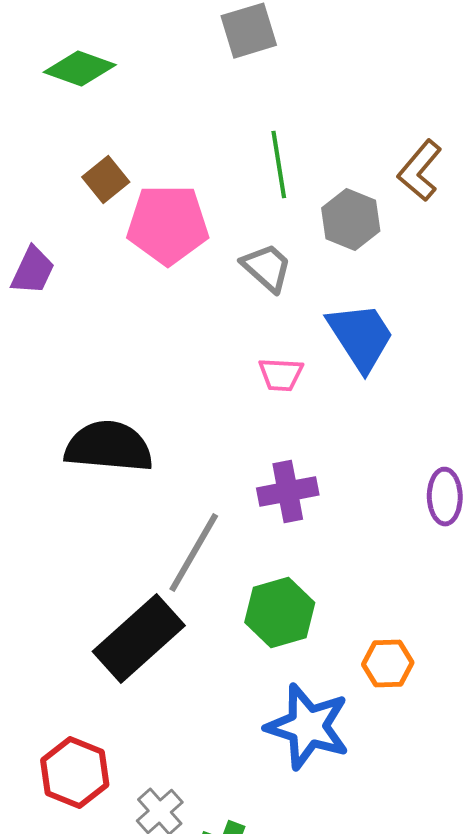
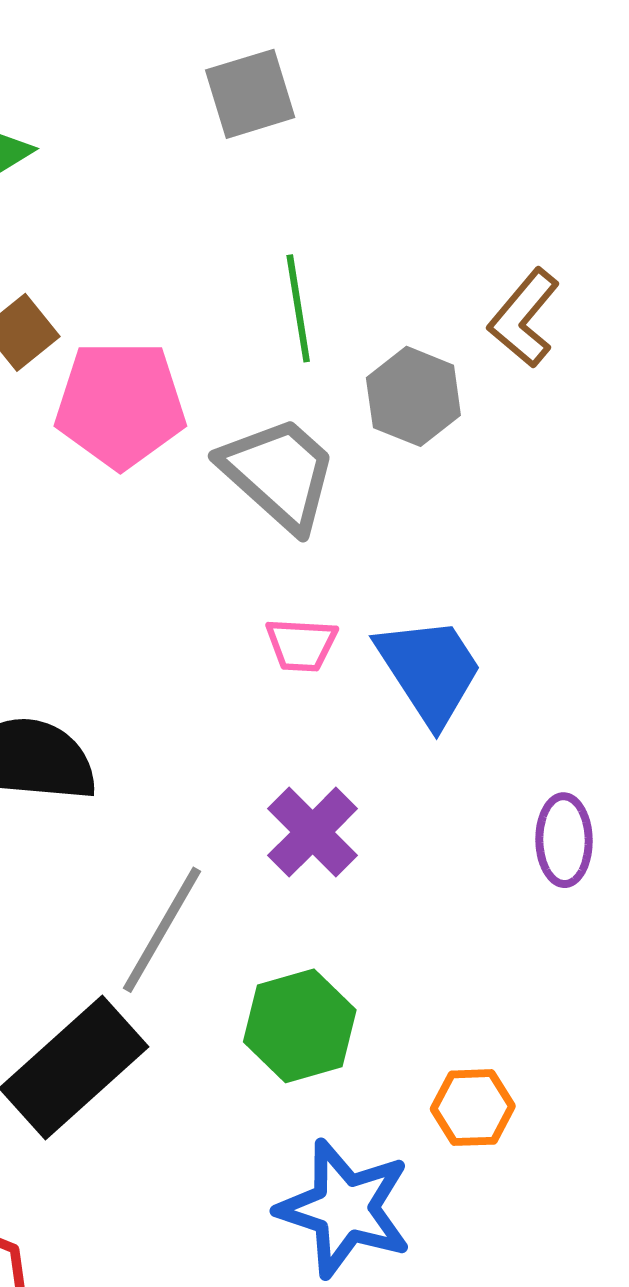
gray trapezoid: (267, 268) -> (279, 473), size x1.5
blue trapezoid: (361, 337) -> (429, 670), moved
purple cross: (288, 492) -> (313, 832), turned -34

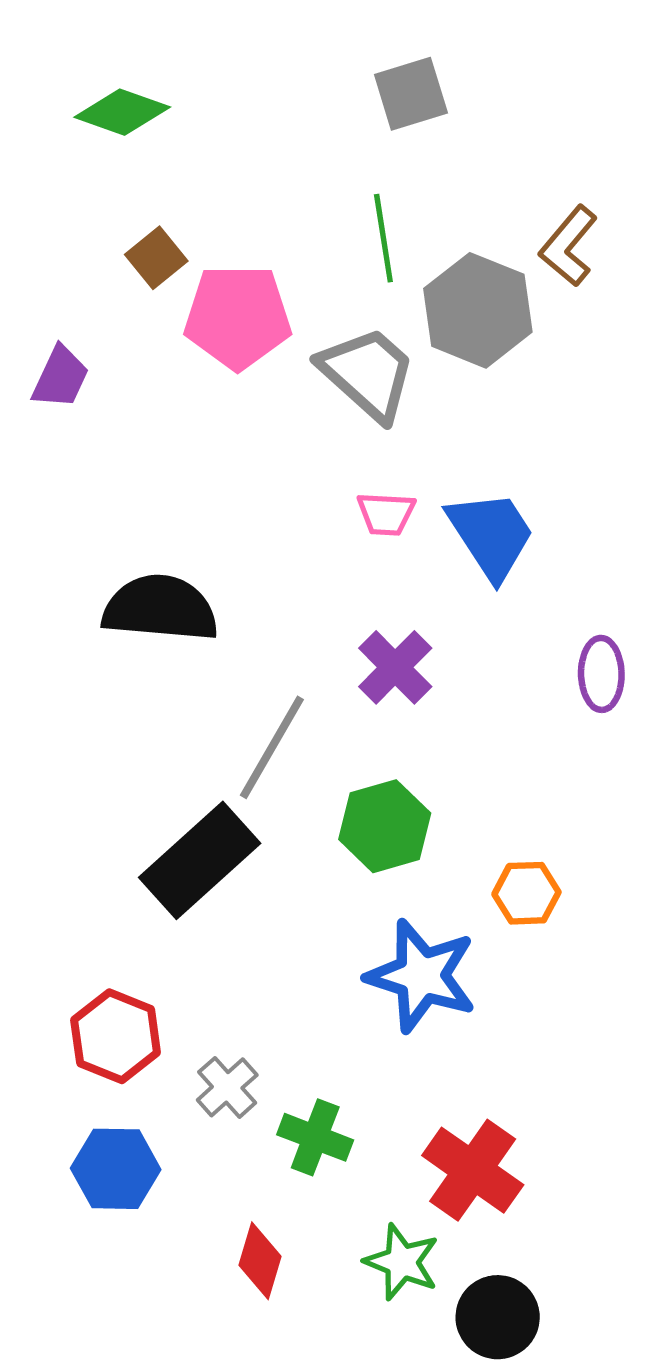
gray square: (250, 94) -> (411, 94), moved
gray hexagon: (413, 396) -> (478, 310), size x1.4

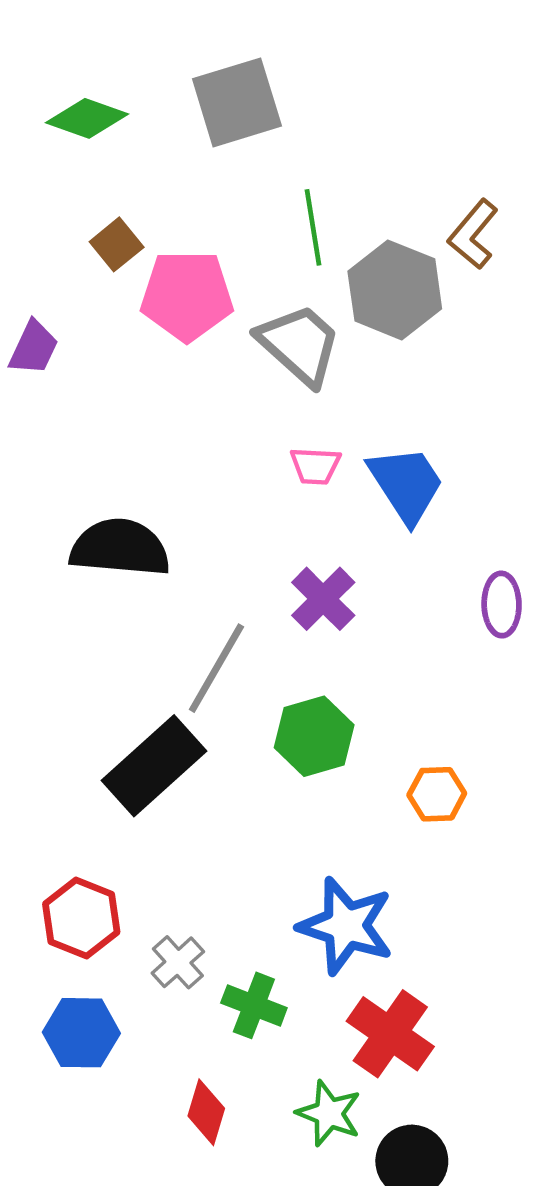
gray square: (411, 94) -> (237, 102), moved, size x1.4
blue star: (421, 976) -> (346, 926), moved

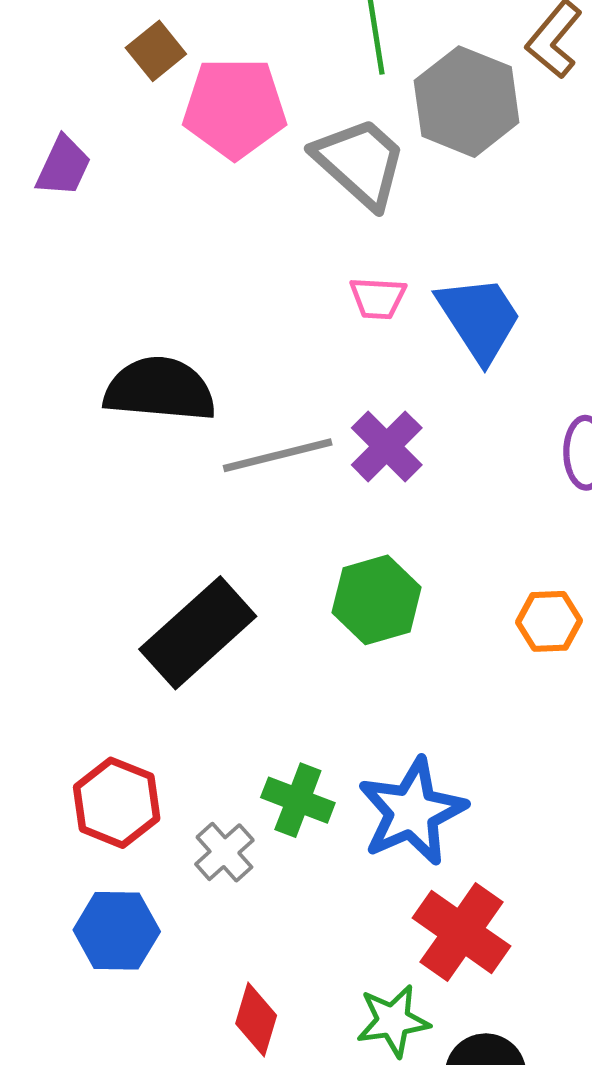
gray line: (216, 668) -> (278, 455), moved, turned 46
orange hexagon: (437, 794) -> (549, 621), moved
blue star: (346, 926) -> (412, 812), turned 30
green cross: (254, 1005) -> (298, 800), moved
green star: (329, 1113) -> (393, 1021), turned -30

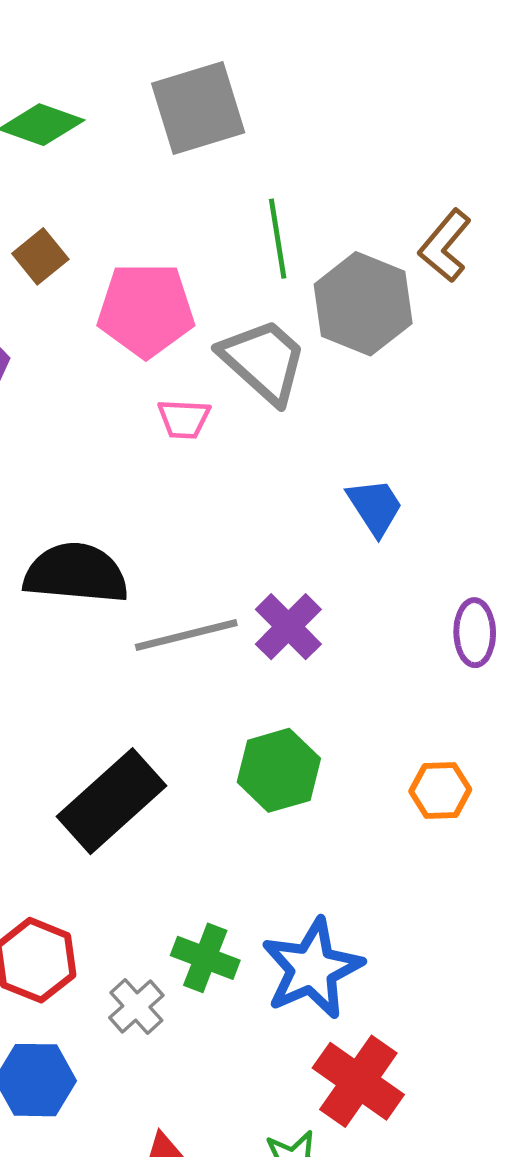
brown square: (156, 51) -> (40, 256), moved
pink trapezoid: (378, 298) -> (184, 419), moved
blue trapezoid: (479, 318) -> (375, 507), size x0.7

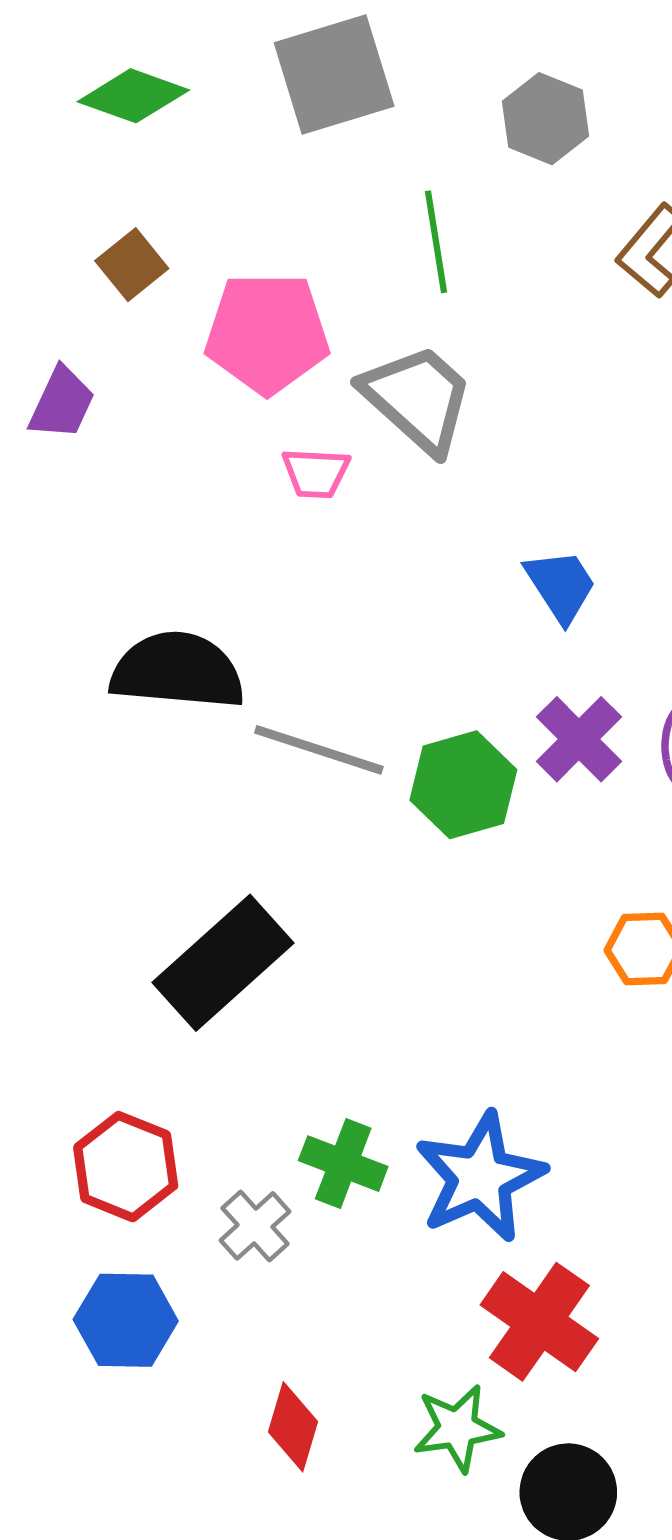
gray hexagon: (363, 304) -> (545, 119), moved, size x0.7
purple cross: (288, 627) -> (579, 739), moved
gray line: (186, 635) -> (319, 750), turned 32
green hexagon: (279, 770) -> (463, 785), moved

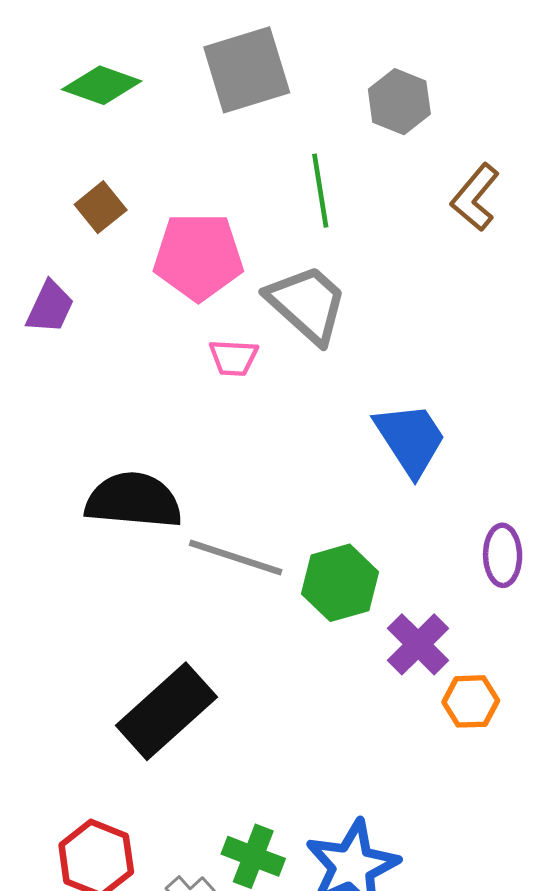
blue trapezoid: (561, 586) -> (410, 439), size x1.4
purple cross: (579, 739) -> (418, 644), moved

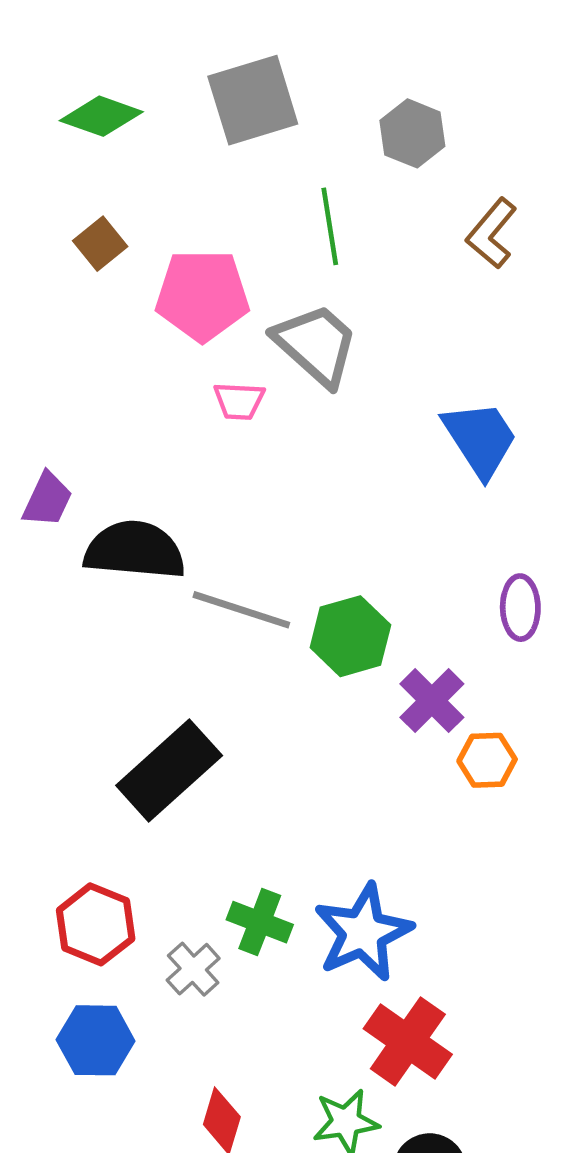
purple trapezoid: (50, 307) -> (47, 500), moved
blue trapezoid: (410, 439) -> (480, 439), moved

